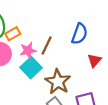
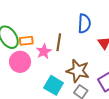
orange rectangle: (13, 34) -> (26, 41), turned 40
cyan square: (31, 68) -> (54, 85), moved

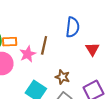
brown star: (78, 71) -> (63, 77), size x0.6

